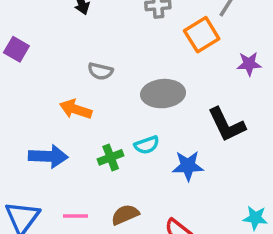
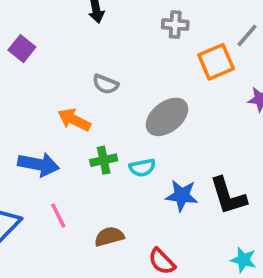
gray ellipse: (163, 94) -> (167, 117), turned -42
black L-shape: (227, 125) -> (228, 196), moved
green cross: (111, 157) -> (104, 160), moved
pink line: (75, 216) -> (58, 215), moved, turned 55

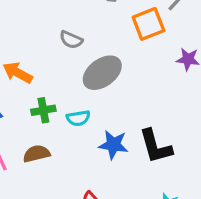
gray semicircle: (106, 84) -> (71, 40), moved
brown semicircle: (109, 236) -> (36, 154), moved

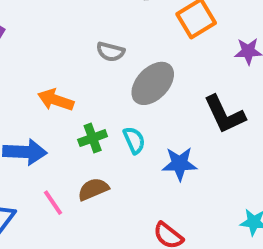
cyan semicircle: (78, 118) -> (134, 140), turned -95
black L-shape: (156, 146) -> (224, 114), moved

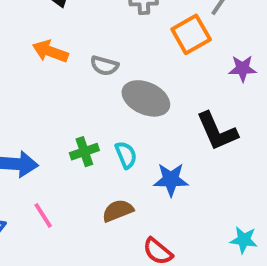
gray ellipse: (153, 83) -> (146, 98), turned 69
orange arrow: (56, 100) -> (50, 51), moved
brown semicircle: (93, 189) -> (118, 211), moved

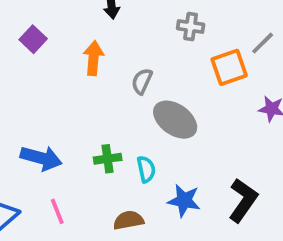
orange arrow: (50, 51) -> (93, 58), turned 64
gray semicircle: (104, 66) -> (142, 81), turned 88
black L-shape: (217, 131) -> (243, 200), moved, turned -132

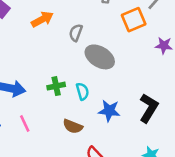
orange arrow: (93, 58) -> (42, 19), turned 60
brown semicircle: (128, 220) -> (73, 126), turned -144

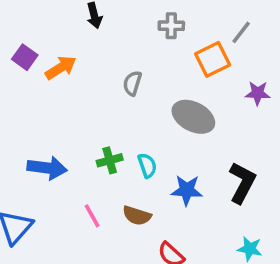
orange arrow: (42, 19) -> (61, 68), moved
gray ellipse: (100, 57) -> (193, 117), moved
pink line: (25, 123) -> (92, 216), moved

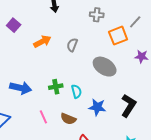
orange arrow: (61, 68) -> (42, 41), moved

